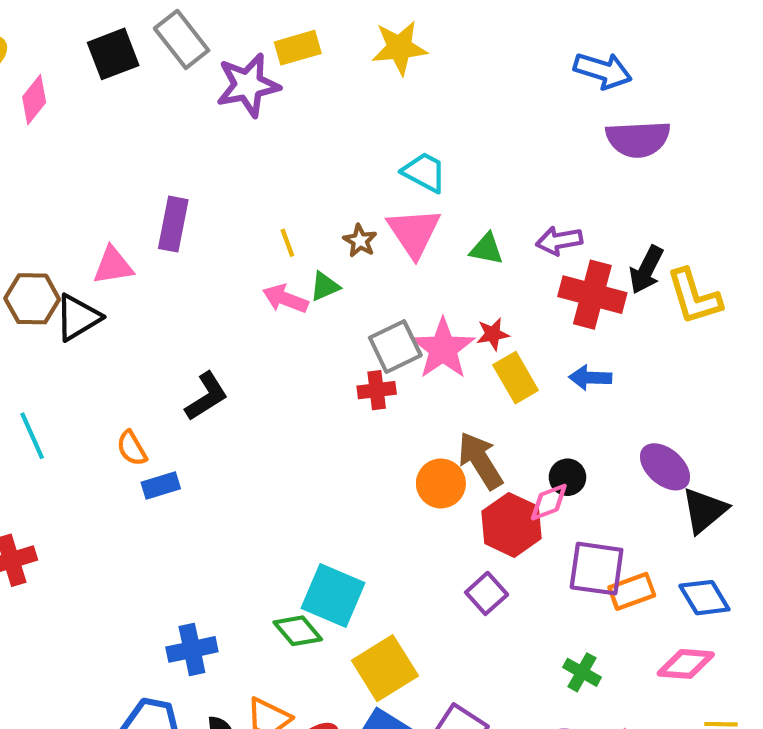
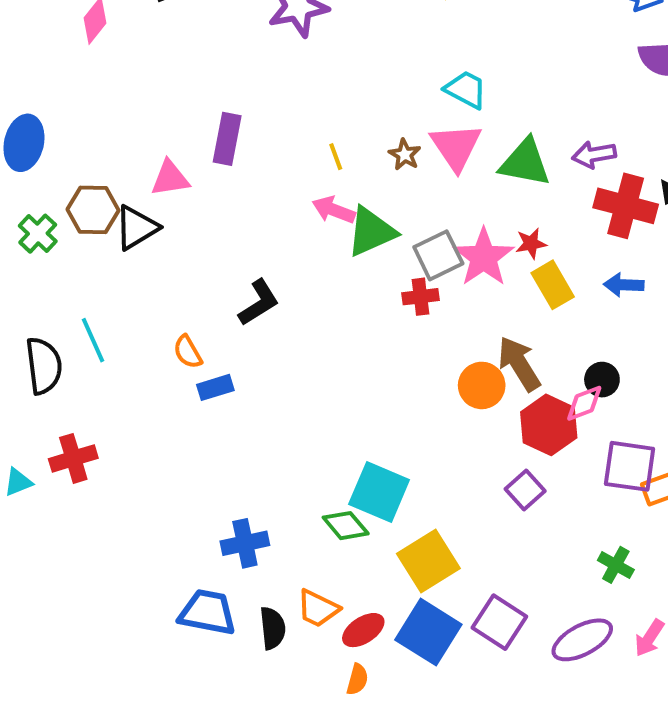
green triangle: (487, 249) -> (525, 163), size x1.6
green triangle: (325, 286) -> (371, 232), moved, size x1.8

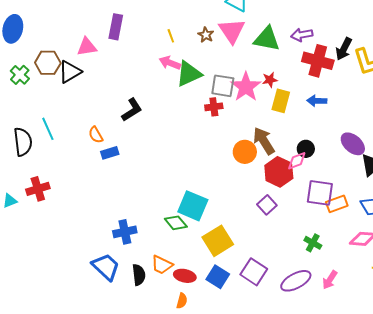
gray square: (438, 255) -> (223, 86), turned 35
yellow rectangle: (553, 285) -> (281, 101), turned 45
blue trapezoid: (207, 612) -> (106, 267), turned 32
red ellipse: (363, 630) -> (185, 276), turned 45
blue square: (428, 632) -> (218, 277), size x0.7

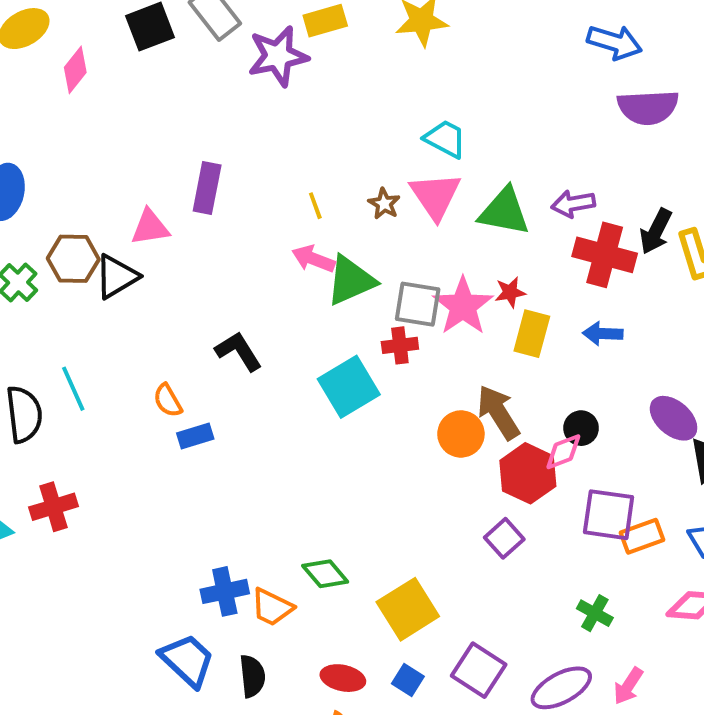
black L-shape: (132, 110) -> (239, 351), turned -90
cyan square: (193, 206) -> (349, 387), moved, turned 36
orange trapezoid: (162, 265) -> (272, 607), moved
blue square: (218, 277) -> (408, 680), size x0.7

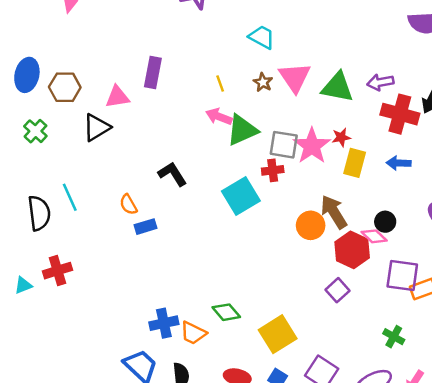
cyan trapezoid: (445, 139) -> (262, 37), moved
brown hexagon: (73, 259) -> (65, 87), moved
pink diamond: (563, 452) -> (374, 236), turned 65

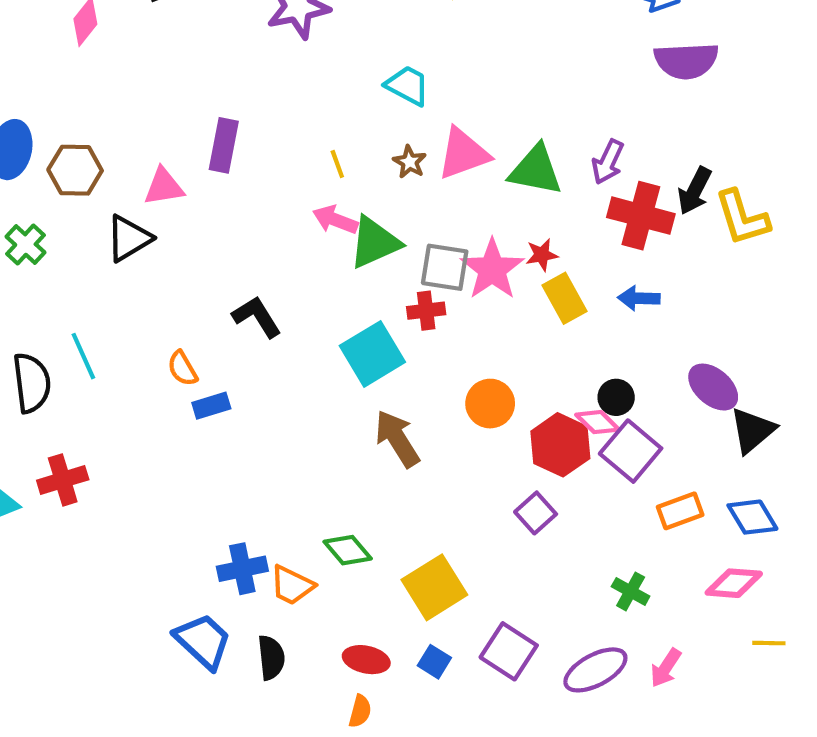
pink triangle: (295, 77) -> (463, 154), turned 44
purple arrow: (380, 82) -> (608, 162), turned -55
yellow rectangle: (355, 163) -> (564, 298), turned -44
brown arrow: (334, 212) -> (397, 439), moved
purple square: (402, 275) -> (631, 451), moved, turned 32

